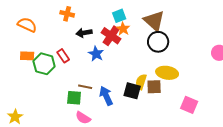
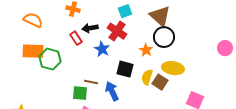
orange star: (123, 29) -> (146, 50), moved
orange rectangle: (27, 56) -> (33, 51), size x1.5
red rectangle: (63, 56) -> (76, 38), moved
brown square: (154, 87) -> (160, 82), turned 35
black square: (132, 91) -> (125, 69), moved

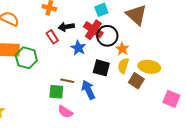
black circle: (164, 37) -> (107, 36), moved
yellow semicircle: (147, 77) -> (123, 66), moved

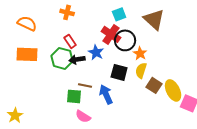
black arrow: (66, 27) -> (77, 59), moved
green hexagon: (26, 58) -> (62, 58), moved
yellow ellipse: (149, 67) -> (173, 90), moved, turned 55

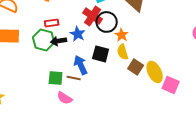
red rectangle: (70, 41) -> (52, 23), turned -64
yellow semicircle: (141, 70) -> (123, 52), turned -35
brown line: (85, 85) -> (74, 78), moved
blue arrow: (106, 94) -> (81, 65), moved

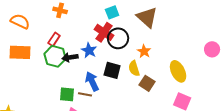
red rectangle: (52, 23) -> (54, 39), moved, turned -48
orange star: (122, 35) -> (144, 51), moved
yellow ellipse: (155, 72) -> (178, 71), moved

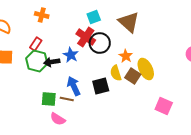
black square: (112, 70) -> (101, 86), moved, turned -30
yellow ellipse: (178, 71) -> (146, 69), moved
brown square: (147, 83) -> (133, 76), moved

